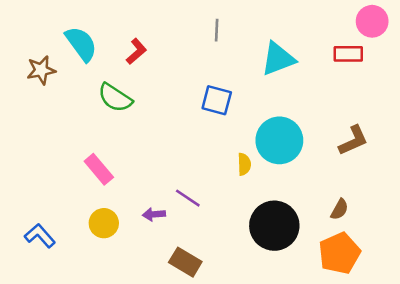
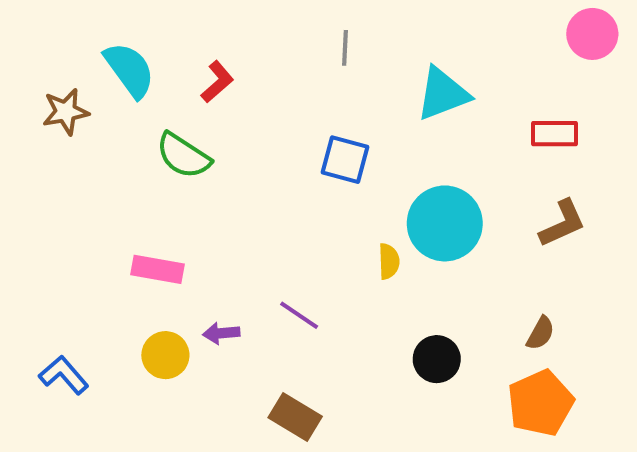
red rectangle: (348, 54) -> (554, 134), moved
pink rectangle: (99, 169) -> (157, 269), turned -40
purple arrow: (154, 214) -> (221, 333), moved
black circle: (274, 226) -> (437, 359), size x0.6

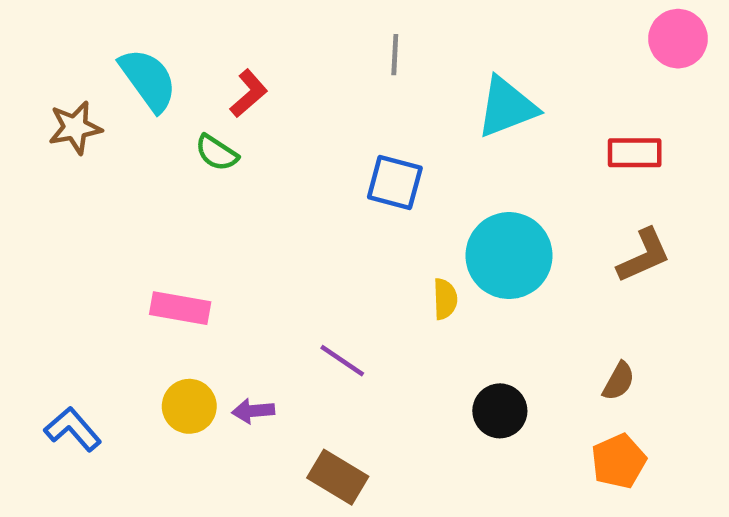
green semicircle: (183, 156) -> (217, 153), moved, size x0.7
purple arrow: (221, 333) -> (253, 411), moved
orange pentagon: (540, 403) -> (619, 461), size x0.7

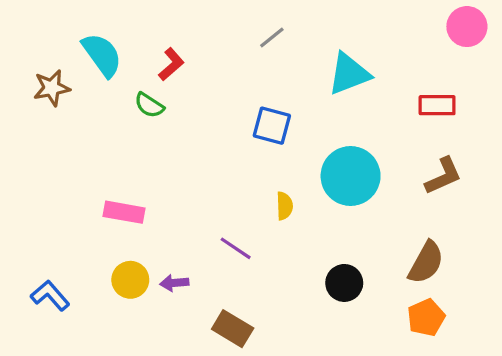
gray line: (395, 55) -> (272, 38), turned 48
yellow semicircle: (445, 299) -> (284, 206), moved
brown semicircle: (619, 381) -> (426, 263), size x1.6

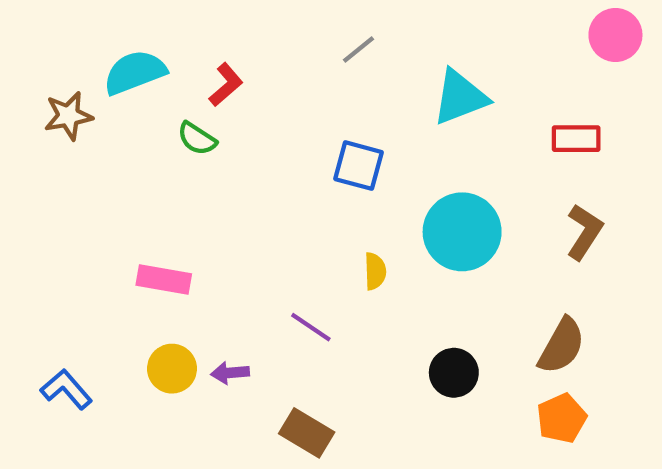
cyan semicircle: (102, 55) -> (135, 72), turned -75
brown L-shape: (443, 176) -> (584, 232), turned -33

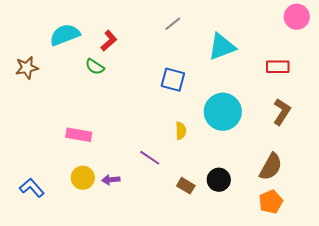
brown star: (68, 116) -> (27, 68), moved
brown rectangle: (307, 433) -> (186, 186), moved, size x0.7

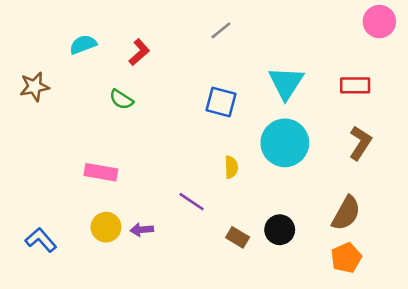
cyan semicircle: (65, 35) -> (83, 45), size x0.7
cyan triangle: (222, 47) -> (286, 83), moved, turned -36
green semicircle: (95, 67) -> (121, 99), moved

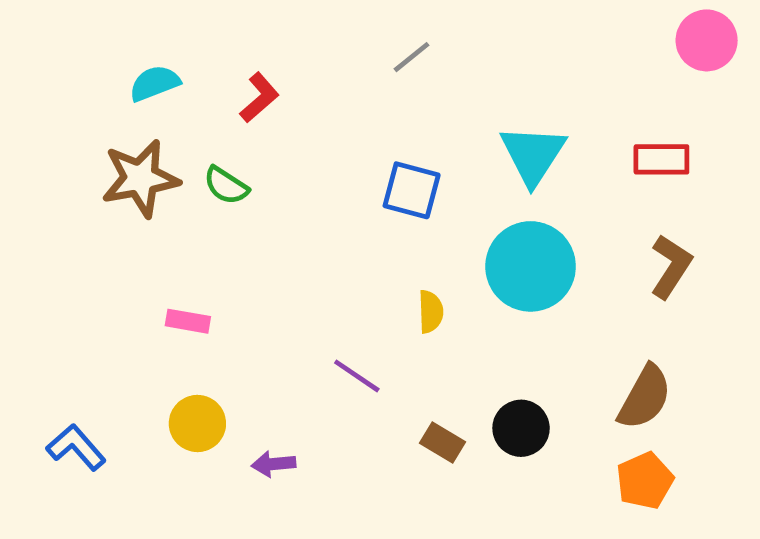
brown star: (34, 87) -> (140, 178), moved, size x1.4
pink rectangle: (101, 172) -> (188, 321), size x0.7
purple arrow: (142, 230) -> (274, 464), moved

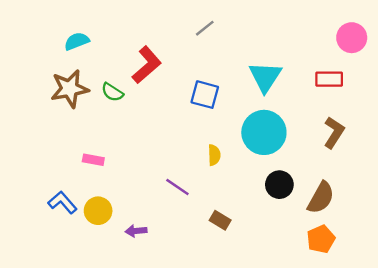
pink circle: (707, 40) -> (352, 38), moved
red L-shape: (259, 98) -> (147, 65), moved, size x1.5
black circle: (521, 428) -> (279, 185), moved
blue L-shape: (76, 447) -> (63, 202), moved

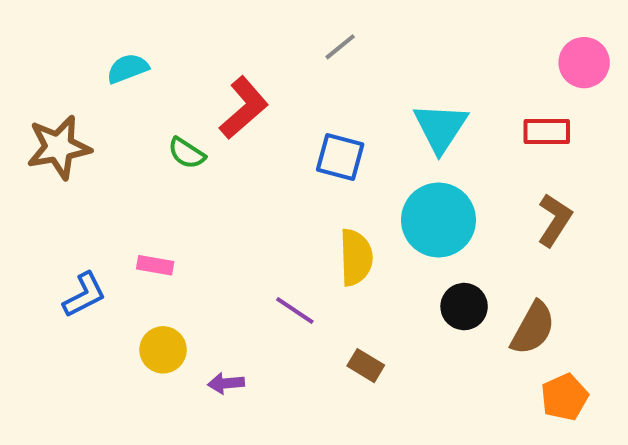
brown star: (70, 89) -> (59, 147), moved
yellow semicircle: (214, 155) -> (356, 257), size x1.6
blue L-shape: (63, 202) -> (84, 295), moved, turned 104
orange pentagon: (321, 239) -> (564, 397), moved

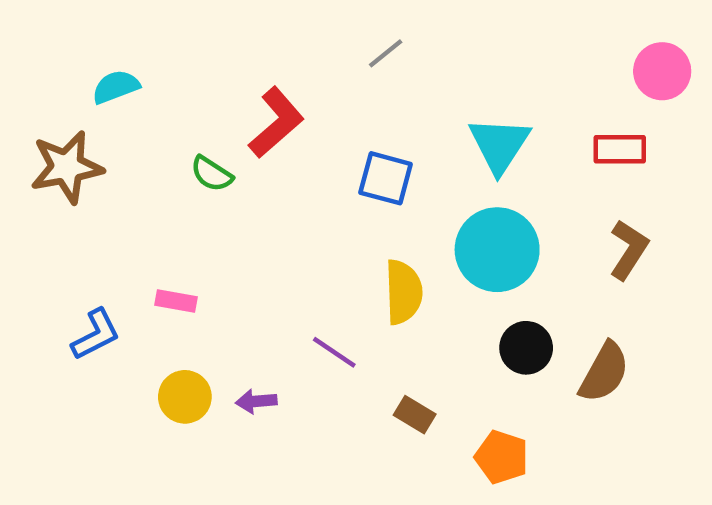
cyan semicircle: (128, 68) -> (116, 87), moved
purple arrow: (226, 383) -> (256, 401), moved
orange pentagon: (564, 397) -> (502, 457), moved, turned -30

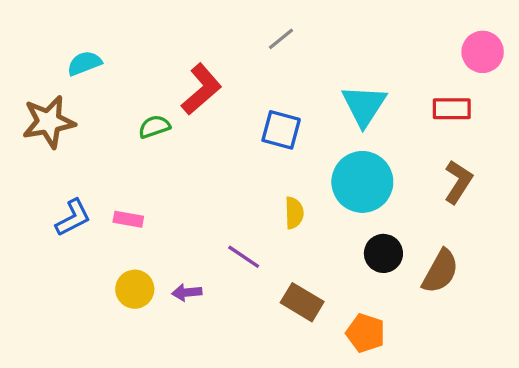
green semicircle: (212, 174) -> (154, 127), turned 128
yellow semicircle: (403, 292) -> (294, 213), size x0.7
blue L-shape: (96, 334) -> (73, 218), moved
brown rectangle: (415, 415) -> (302, 302), size x1.4

